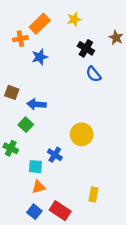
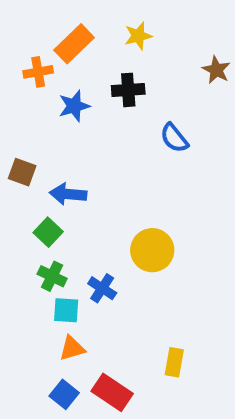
black cross: (86, 48) -> (128, 90), moved, turned -35
green cross: (11, 148) -> (52, 276), moved

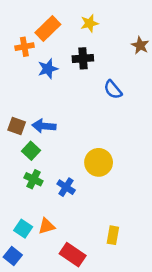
brown square: (22, 172) -> (17, 126), moved
cyan square: (66, 310) -> (23, 229), moved, turned 30
blue square: (64, 394) -> (13, 256), moved

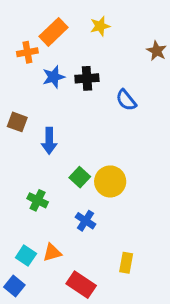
black cross: (83, 58) -> (87, 78), moved
brown square: (17, 126) -> (17, 122), moved
blue arrow: (44, 126) -> (49, 141), turned -95
green square: (31, 151) -> (80, 177), moved
blue cross: (66, 187) -> (85, 221), moved

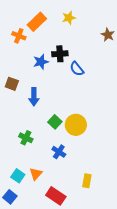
orange cross: (27, 52) -> (19, 36), turned 32
blue star: (54, 77) -> (41, 62), moved
blue semicircle: (126, 100) -> (77, 69), moved
orange triangle: (52, 253) -> (36, 174), turned -32

